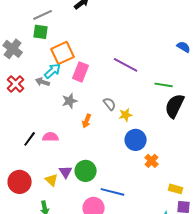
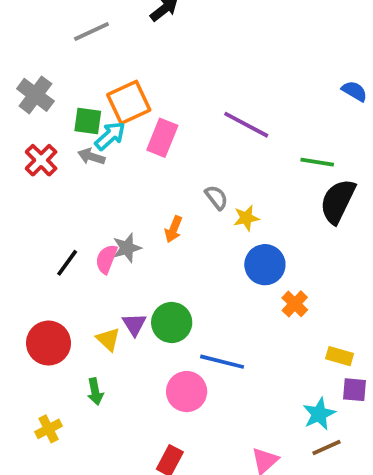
green square: (41, 32) -> (88, 121), moved
gray star: (70, 101) -> (127, 248), moved
pink semicircle: (51, 137) -> (106, 259), turned -70

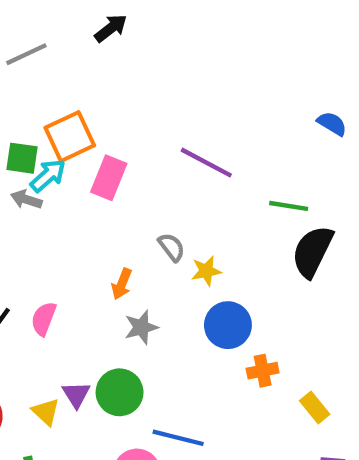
gray star: (127, 248) -> (141, 327), moved
orange cross: (295, 304) -> (263, 371), turned 35
yellow rectangle: (340, 356) -> (315, 407), moved, turned 35

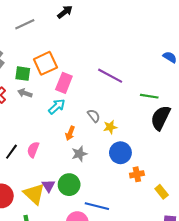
cyan arrow: (48, 176) -> (57, 106), moved
yellow triangle: (46, 412) -> (34, 194), size x1.6

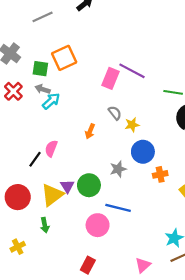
pink rectangle: (64, 83) -> (111, 78), moved
cyan arrow: (57, 106) -> (51, 101), moved
black line: (11, 152) -> (35, 159), moved
gray star: (79, 154) -> (118, 169), moved
yellow triangle: (34, 194) -> (52, 195), turned 40

